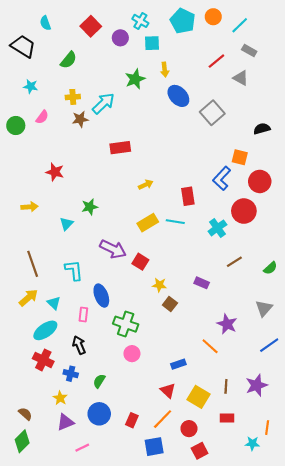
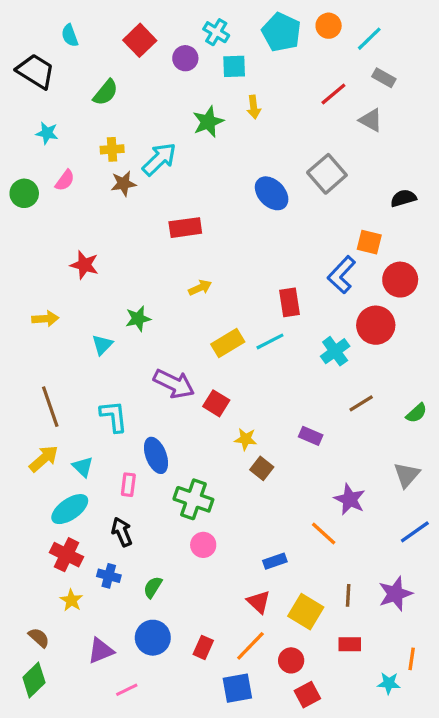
blue ellipse: (178, 96) -> (272, 193), moved
yellow arrow: (146, 185) -> (200, 288), moved
cyan line: (175, 222) -> (270, 341), turned -36
yellow star: (60, 398) -> (71, 600), moved

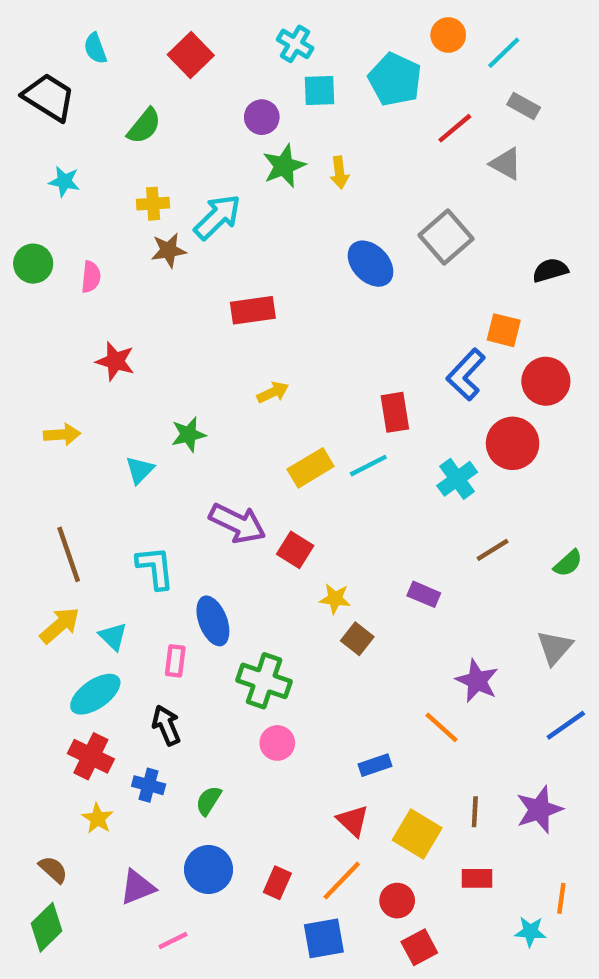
cyan pentagon: (281, 32) -> (395, 79), moved
purple circle: (185, 58) -> (262, 117), moved
yellow arrow: (254, 107) -> (339, 173), moved
pink semicircle: (65, 180) -> (91, 277), moved, turned -30

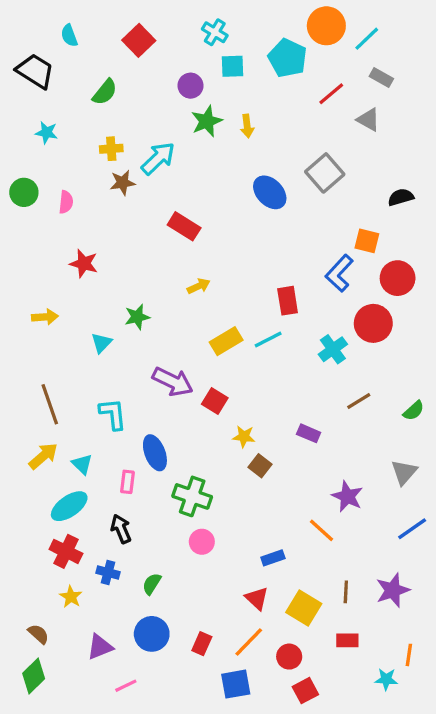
orange circle: (448, 35) -> (326, 26), size x1.5
red rectangle: (253, 310) -> (184, 226), turned 40

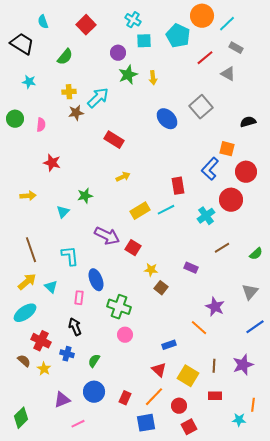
cyan ellipse: (69, 506) -> (25, 313), moved
brown semicircle: (38, 634) -> (24, 361), moved

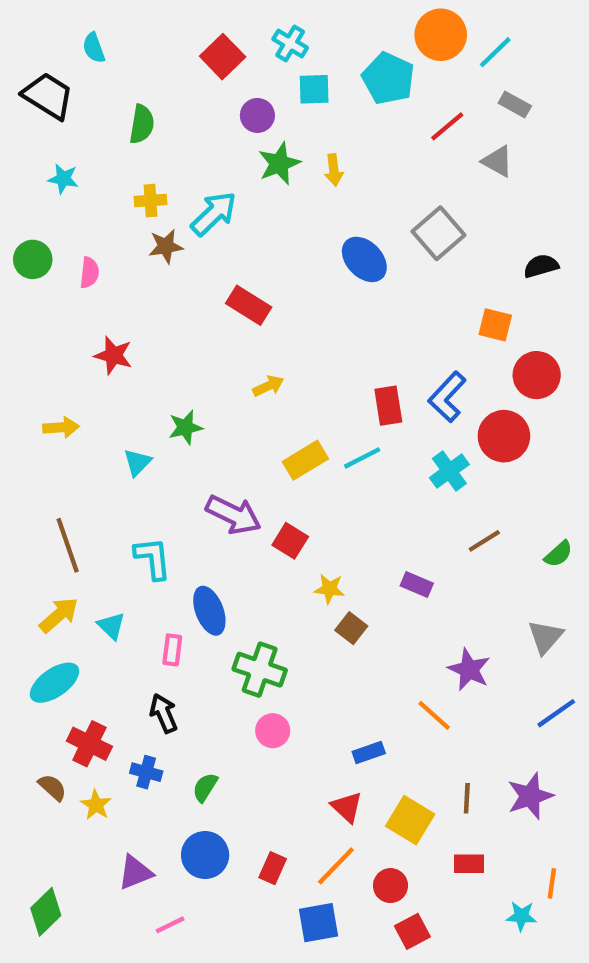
red square: (86, 25) -> (223, 57), moved
green semicircle: (65, 57) -> (142, 124), turned -30
blue L-shape: (210, 169) -> (447, 397), moved

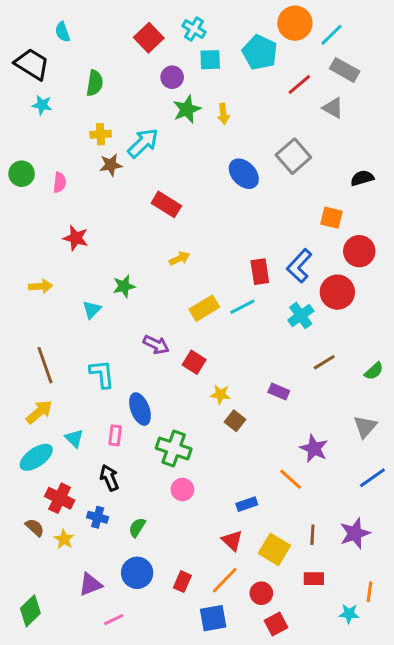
gray rectangle: (515, 105) -> (345, 70), size x1.4
cyan star: (63, 179) -> (42, 105), moved
purple arrow: (233, 515) -> (156, 345), size x0.7
cyan triangle: (111, 626) -> (74, 438), moved

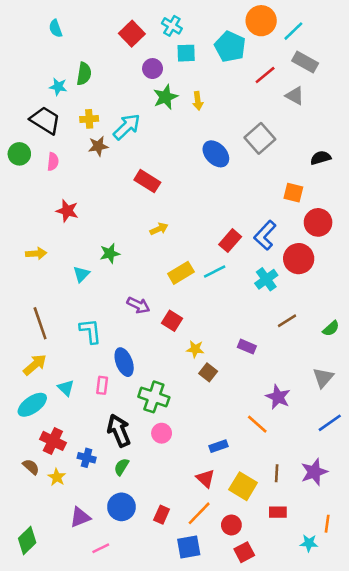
black trapezoid: (32, 64) -> (45, 120), moved
cyan star: (42, 105) -> (58, 87), moved
red rectangle: (260, 272) -> (230, 241), turned 50
black arrow: (109, 478) -> (119, 431), moved, size x1.4

